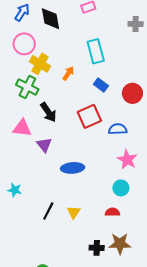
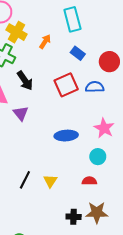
blue semicircle: (118, 129) -> (95, 87), moved
blue ellipse: (73, 168) -> (66, 136), moved

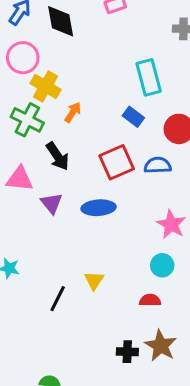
cyan rectangle: (72, 19) -> (149, 77), moved
orange arrow: (45, 42) -> (73, 112), moved
blue ellipse: (66, 136) -> (99, 208), moved
yellow triangle: (50, 181) -> (94, 280), moved
brown star: (97, 213) -> (161, 346), turned 30

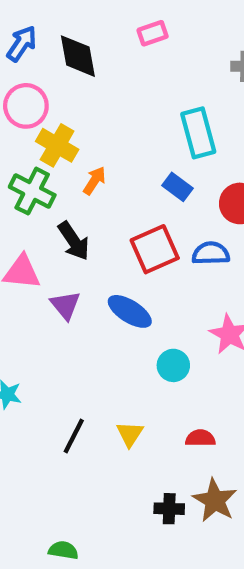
blue ellipse: (99, 208) -> (130, 311), turned 36
cyan circle: (162, 265) -> (173, 365), moved
yellow triangle: (94, 280) -> (130, 434), moved

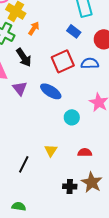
black line: (74, 436) -> (24, 164), moved

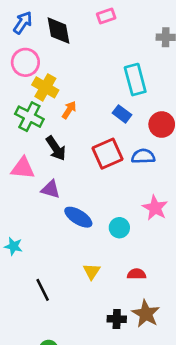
purple triangle: (20, 88) -> (51, 189), turned -35
blue ellipse: (51, 91) -> (78, 217), moved
black line: (24, 164) -> (43, 290), moved, turned -54

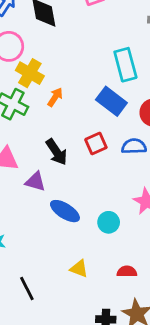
blue rectangle: (122, 114) -> (111, 101), size x1.5
black arrow: (56, 148) -> (57, 152), moved
red square: (107, 154) -> (96, 144), size x0.7
yellow triangle: (92, 271) -> (79, 269), turned -42

